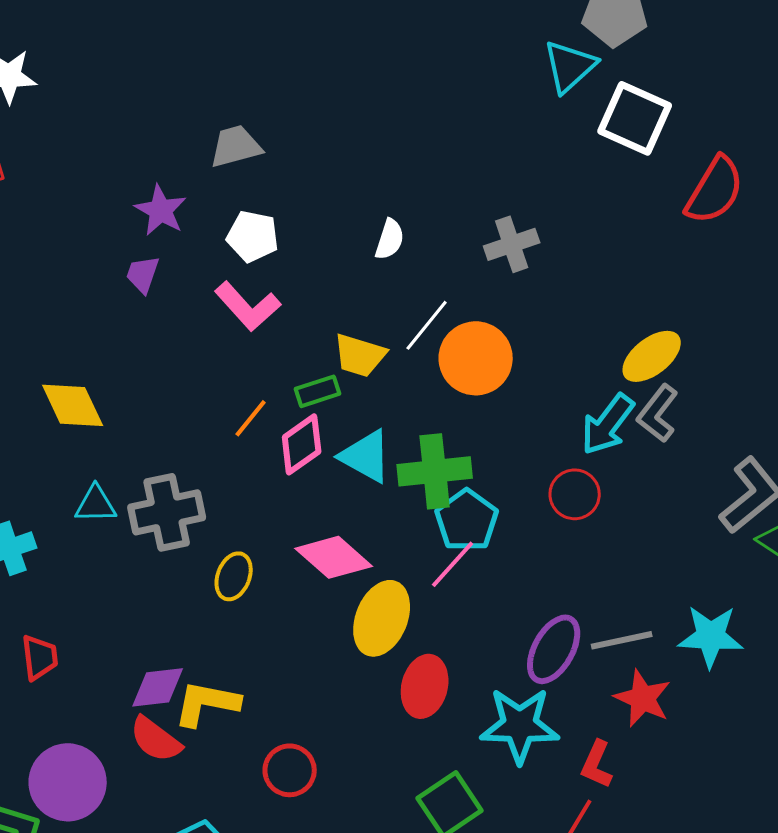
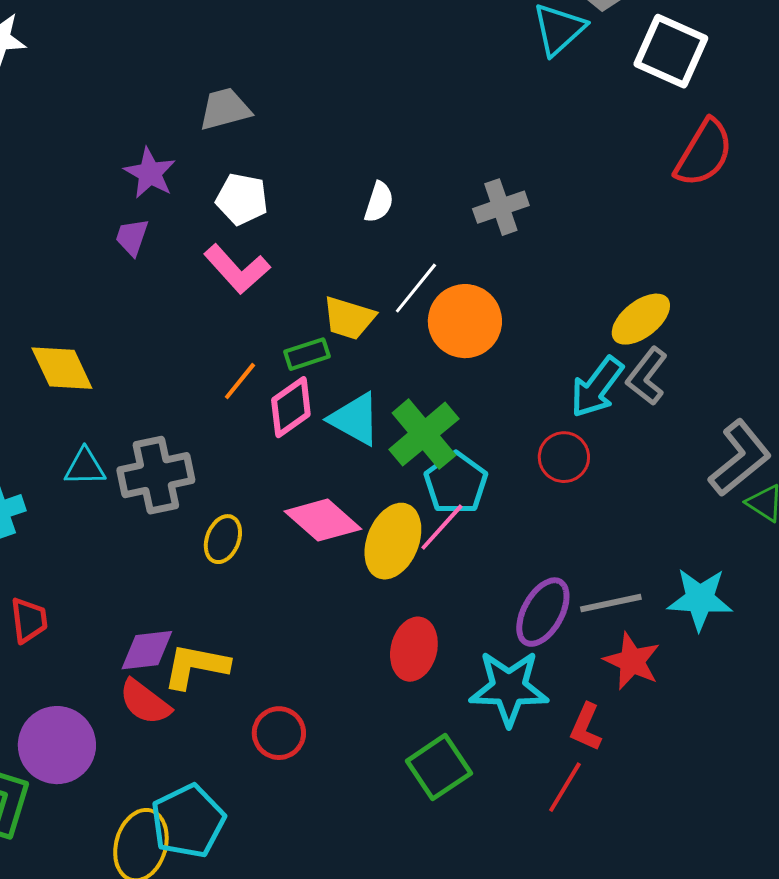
white square: (635, 118) -> (671, 51), moved
green cross: (435, 471) -> (424, 434), turned -34
yellow ellipse: (382, 618) -> (393, 541), moved

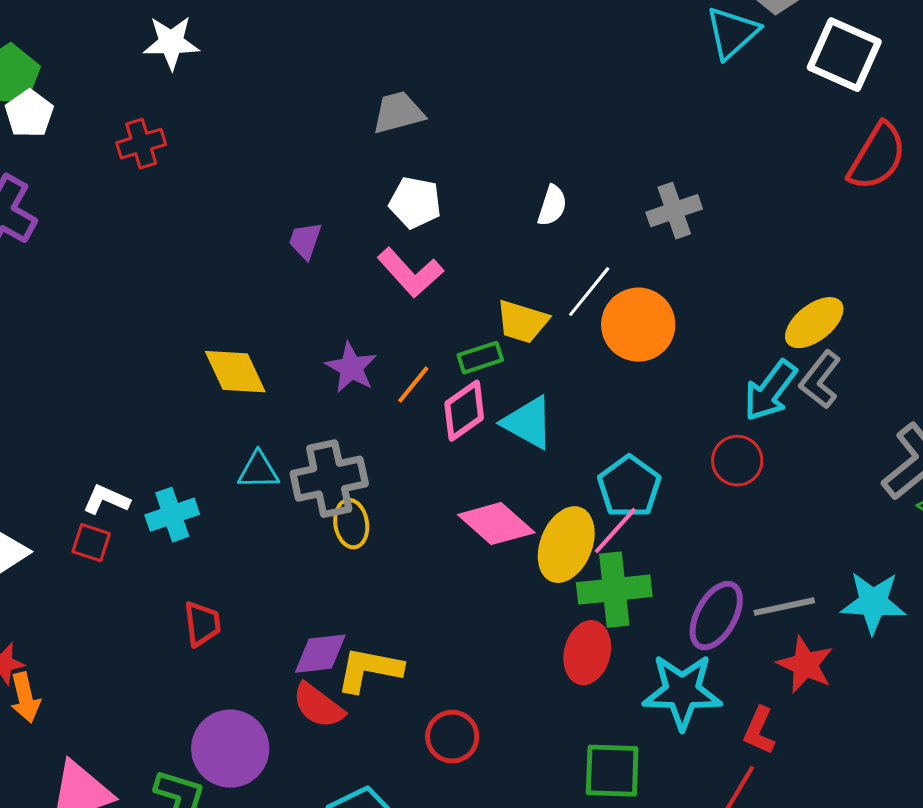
purple star: (150, 173) -> (351, 368), moved
green cross: (424, 434) -> (614, 590), moved, turned 34
yellow ellipse: (223, 539) -> (351, 524), moved, turned -30
green square: (439, 767) -> (612, 771), turned 36

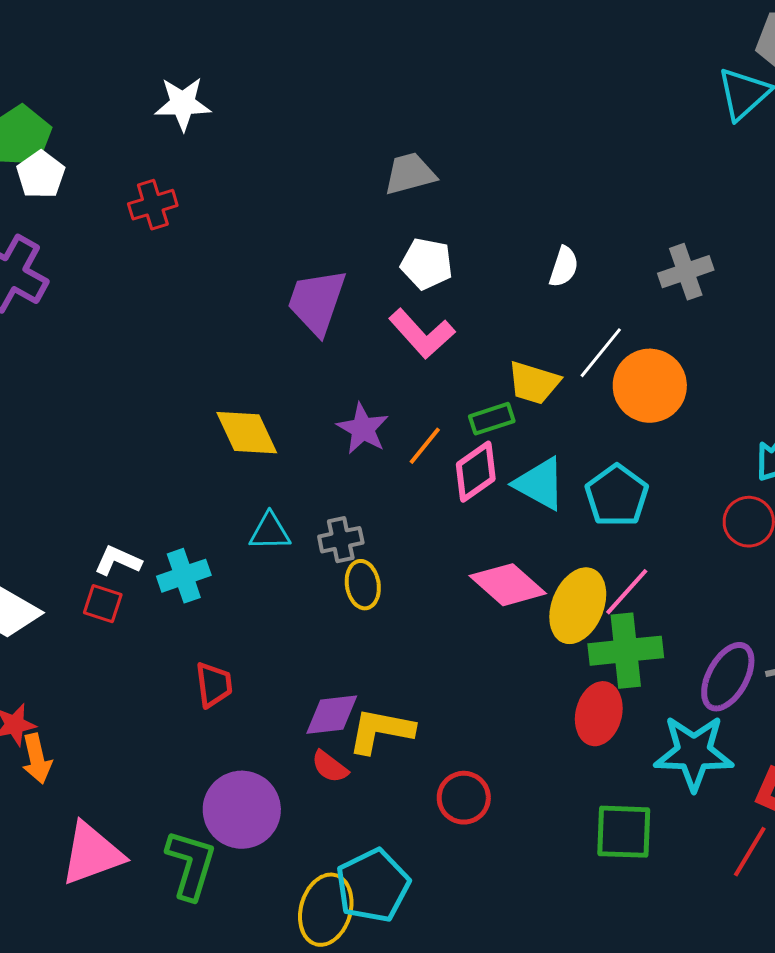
purple trapezoid: (305, 241) -> (317, 302), size x1.8
gray cross: (329, 479) -> (341, 540), size x0.6
cyan pentagon: (629, 487) -> (617, 496), moved
red semicircle: (318, 706) -> (330, 767), size x0.7

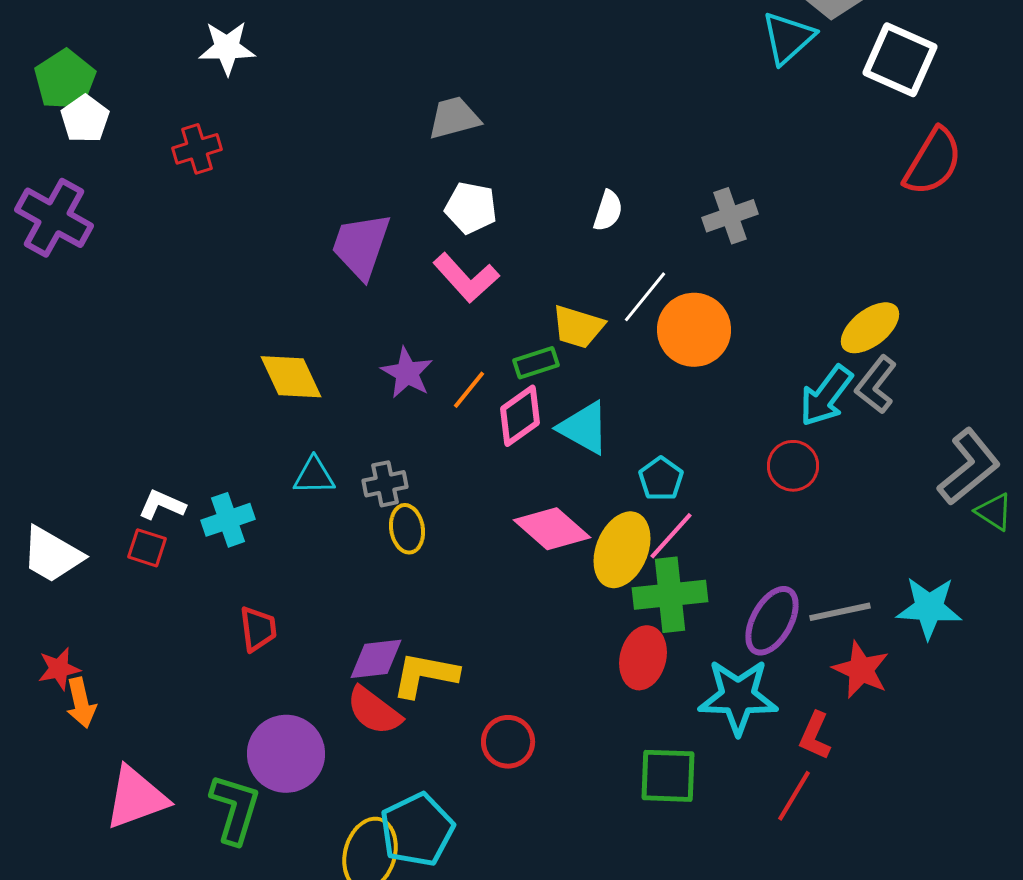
cyan pentagon: (617, 496) -> (661, 479), moved, size x0.7
red semicircle: (330, 767) -> (374, 711), size x1.5

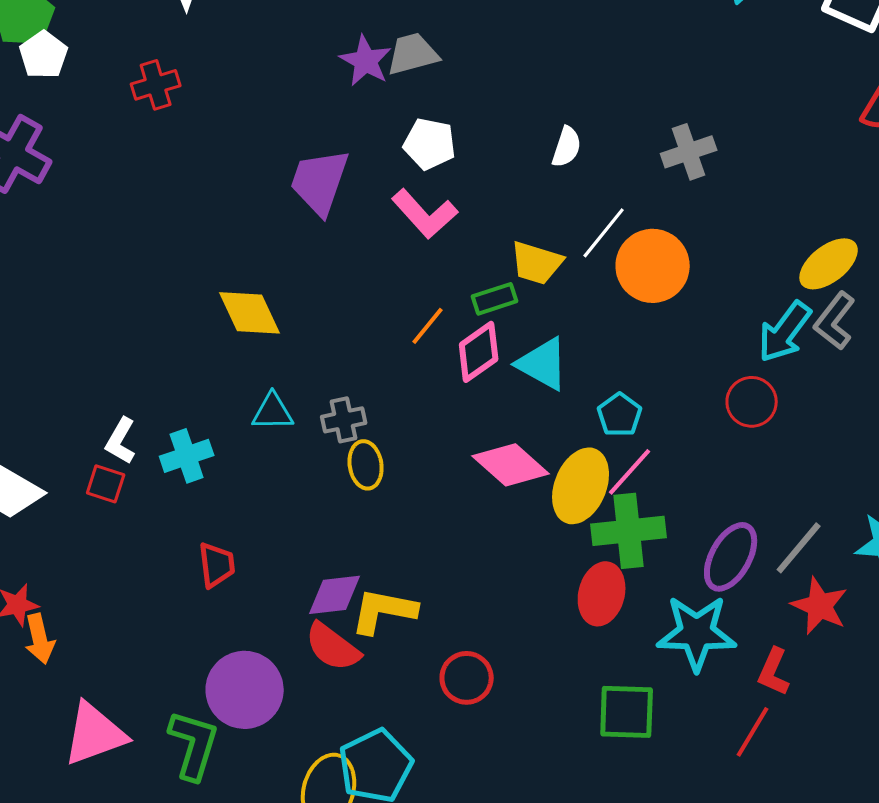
purple star: (407, 373) -> (366, 61), moved
white L-shape: (162, 505) -> (121, 441), turned -84
gray line: (840, 612) -> (799, 548), turned -38

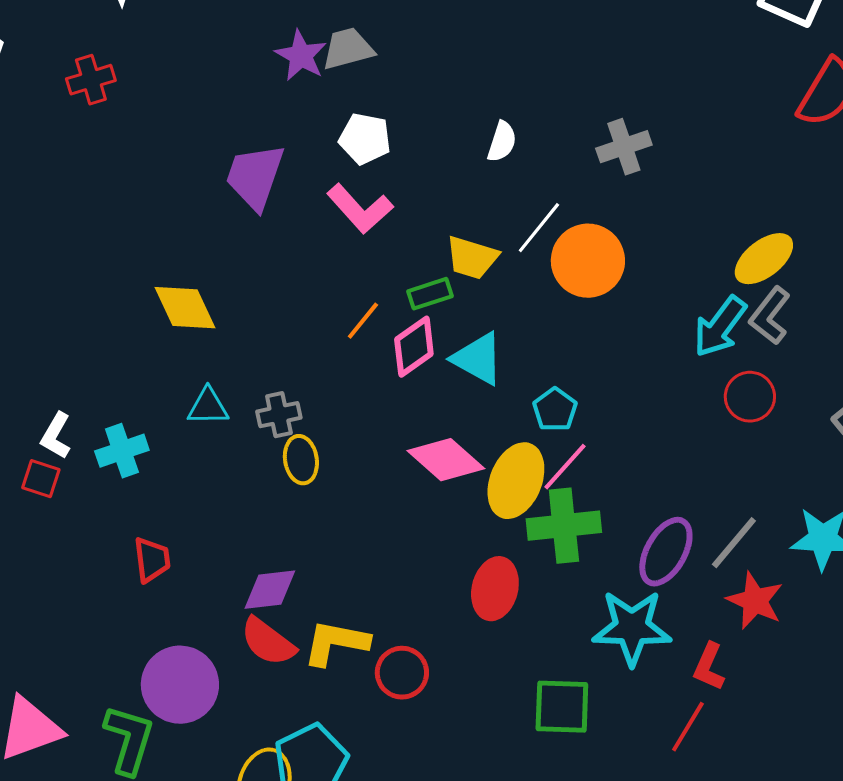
red circle: (752, 402) -> (750, 397), moved
red ellipse: (602, 594) -> (495, 589), moved
yellow L-shape: (384, 611) -> (336, 643), moved

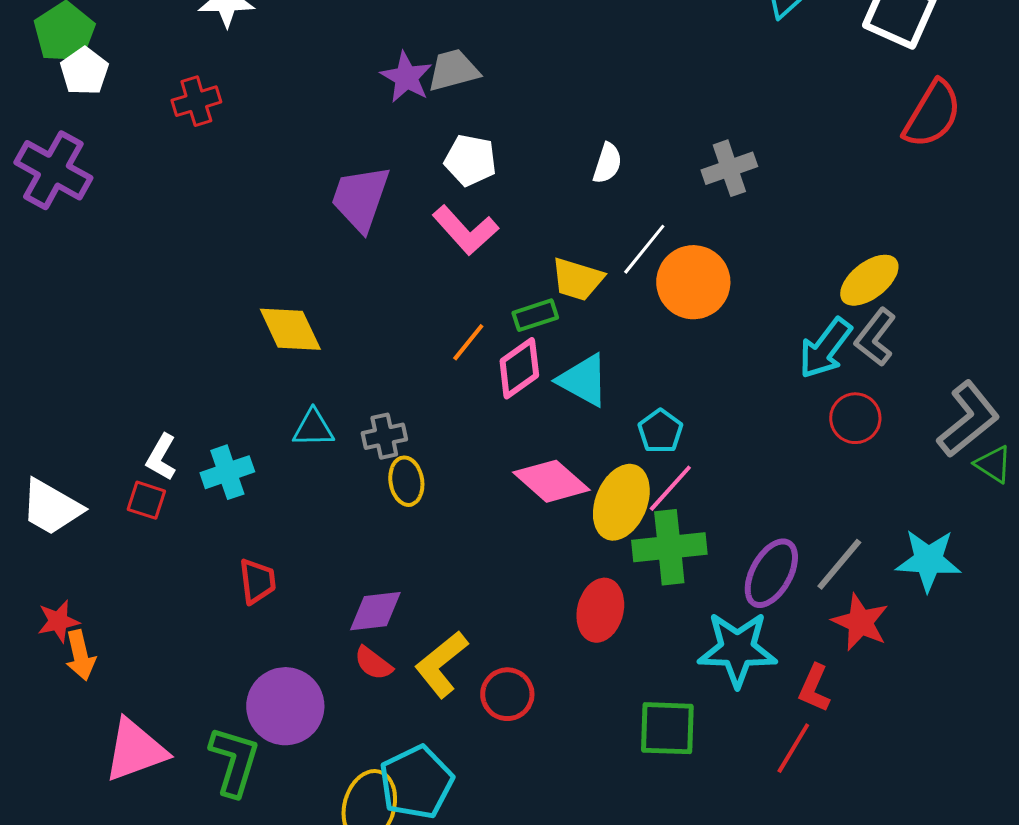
red semicircle: (268, 642) -> (373, 663), size x0.7
yellow L-shape: (336, 643) -> (441, 664), turned -50

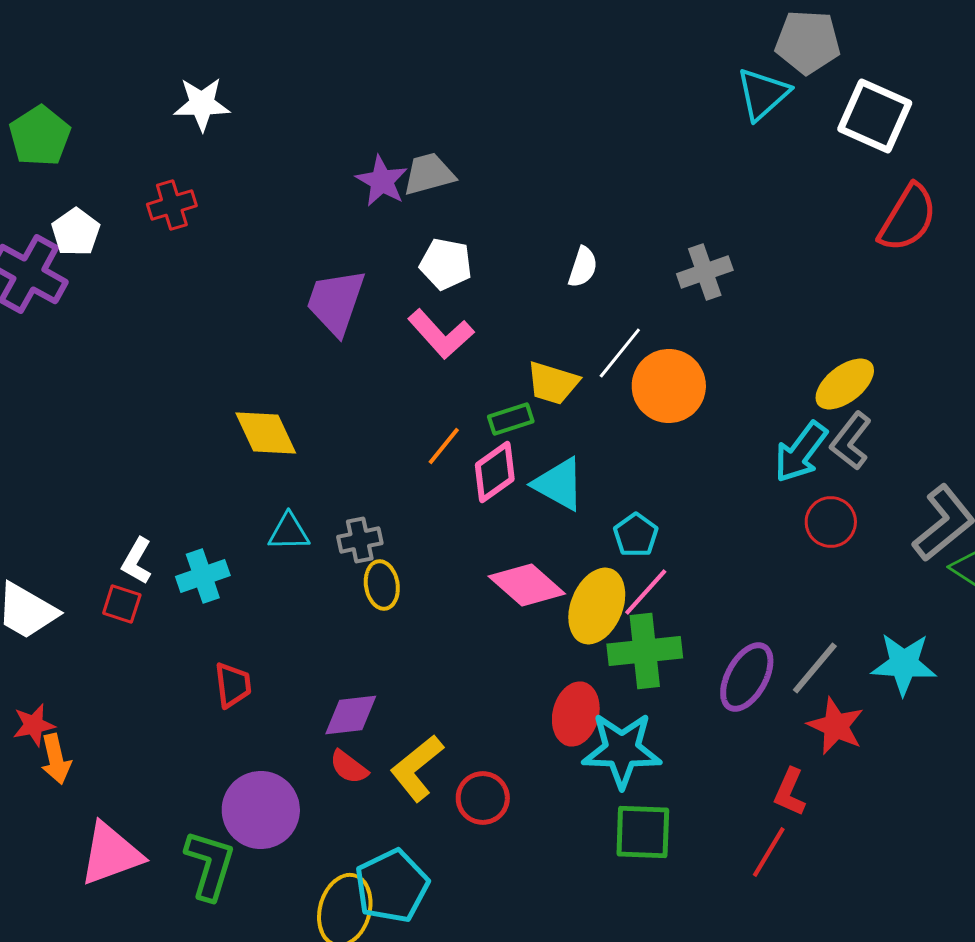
white pentagon: (84, 71) -> (76, 232), moved
cyan star: (737, 649) -> (622, 750), moved

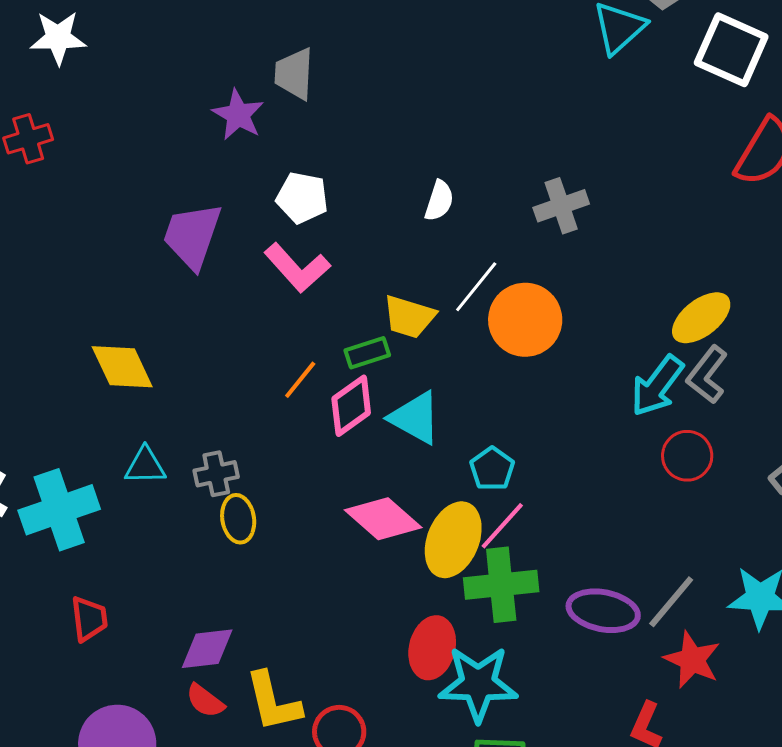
gray trapezoid: (429, 174) -> (294, 74), moved, turned -72
cyan cross: (203, 576) -> (59, 510), size x1.5
purple ellipse: (747, 677) -> (603, 611), turned 72
yellow L-shape: (417, 768) -> (273, 702), turned -64

